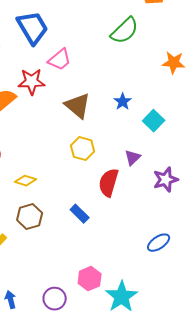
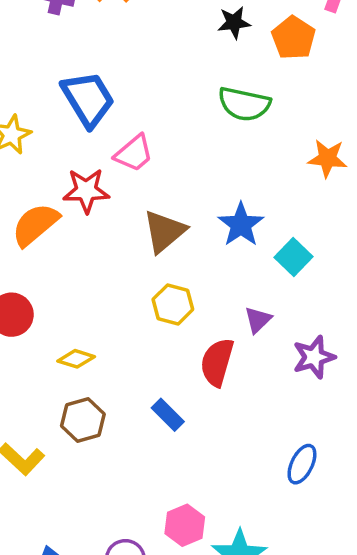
green semicircle: (125, 31) -> (244, 104), turned 56
blue star: (123, 102) -> (241, 225), size x1.5
brown triangle: (78, 106) -> (164, 231), turned 40
blue ellipse: (159, 243) -> (302, 464), turned -30

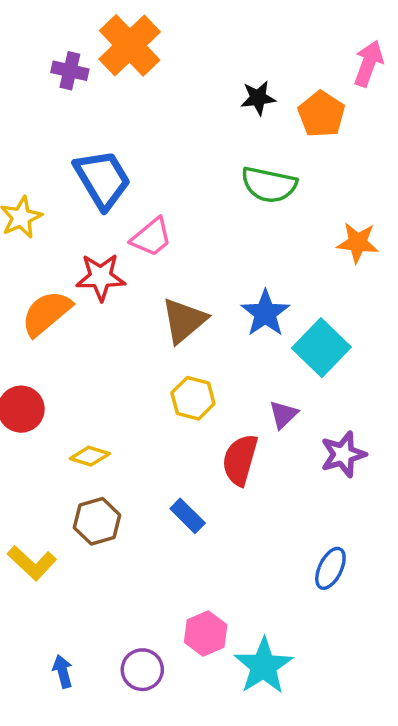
cyan square: (293, 257) -> (321, 348), size x1.4

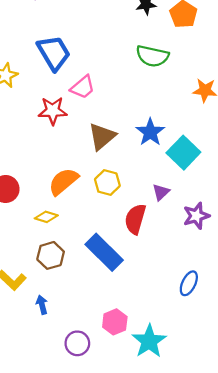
orange semicircle: (46, 313) -> (63, 181), moved
blue rectangle: (188, 516) -> (104, 252), size x1.8
blue arrow: (63, 671) -> (42, 305), moved

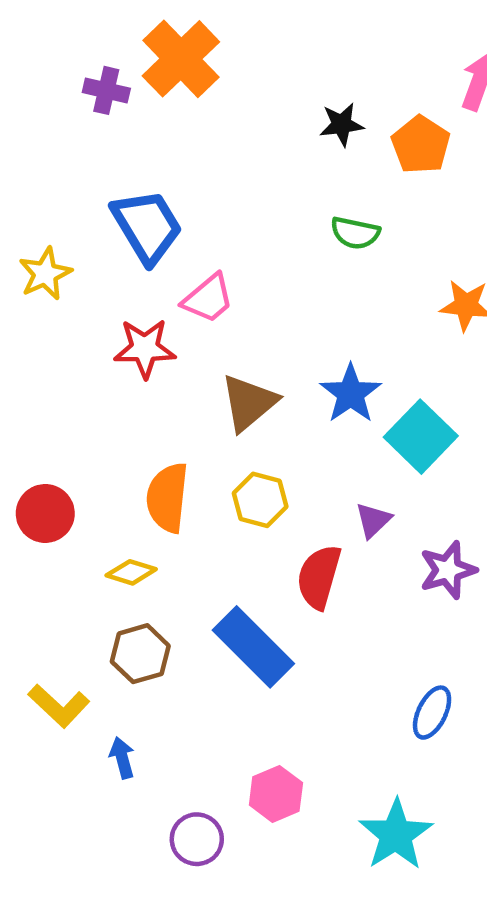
green semicircle: (152, 56) -> (355, 233), size x0.7
orange semicircle: (63, 181) -> (167, 498), turned -44
cyan star: (149, 341) -> (396, 835), moved

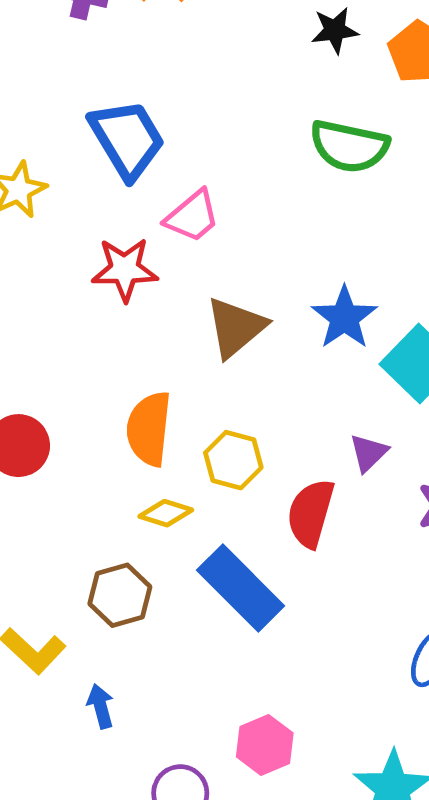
green semicircle: (355, 233) -> (349, 146), size x1.5
yellow hexagon: (260, 500) -> (233, 460), moved
yellow diamond: (131, 572) -> (166, 513), moved

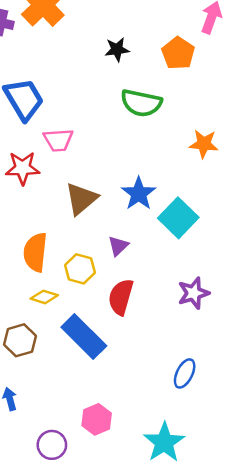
black star: (335, 30) -> (117, 49), moved
pink trapezoid: (192, 216) -> (58, 140), turned 36
purple triangle: (369, 453) -> (118, 246), moved

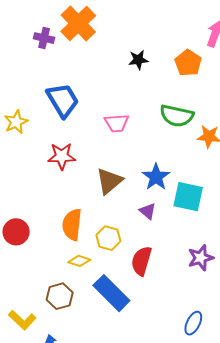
green semicircle: (141, 103) -> (177, 116), moved
pink trapezoid: (58, 140) -> (117, 123), moved
cyan square: (178, 218) -> (188, 197), turned -32
purple triangle: (118, 246) -> (148, 211), moved, turned -36

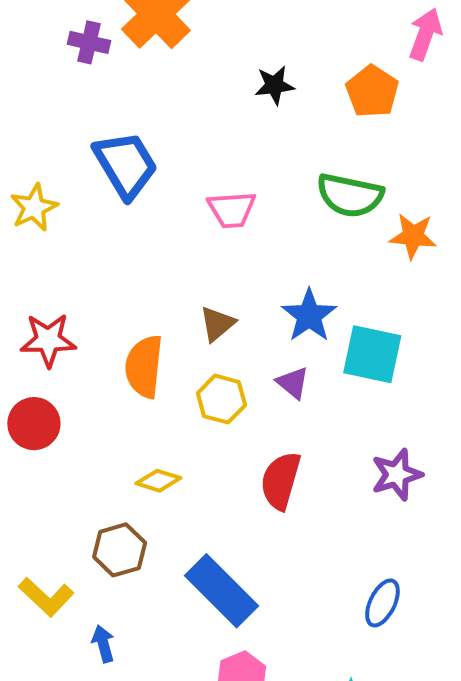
red star: (62, 156) -> (48, 340), moved
brown triangle: (109, 181) -> (217, 324), size x0.7
orange semicircle: (72, 225) -> (144, 367), moved
yellow hexagon: (108, 238) -> (221, 399), moved
blue rectangle: (111, 293) -> (221, 591), moved

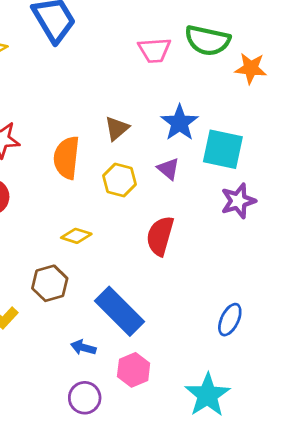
pink trapezoid: (232, 210) -> (154, 50), moved
purple star: (397, 475) -> (238, 201), moved
blue arrow: (103, 644) -> (83, 348), moved, turned -60

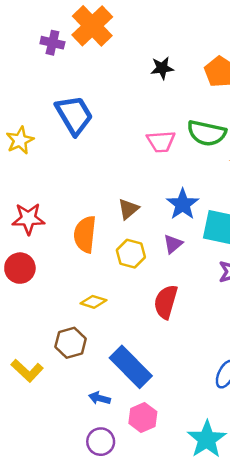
purple triangle: (168, 169) -> (173, 244), turned 40

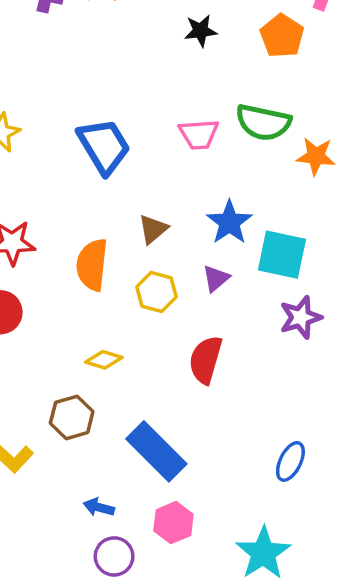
blue trapezoid: (74, 115) -> (104, 146), moved
blue arrow: (99, 398) -> (99, 507), moved

